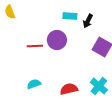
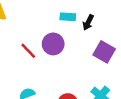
red line: (35, 46) -> (28, 51), turned 49

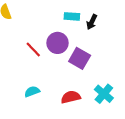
purple square: (104, 52) -> (80, 58), moved

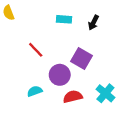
cyan rectangle: (72, 16) -> (64, 19), moved
purple circle: (57, 43) -> (60, 75), moved

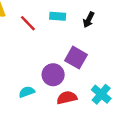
red line: (36, 50) -> (28, 23), moved

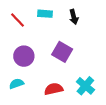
black arrow: (89, 20) -> (74, 17), turned -40
purple circle: (53, 75) -> (24, 56), moved

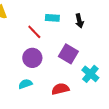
red line: (18, 20) -> (34, 32), moved
cyan cross: (85, 86) -> (90, 74), moved

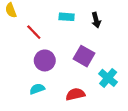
red line: (34, 32) -> (34, 32), moved

